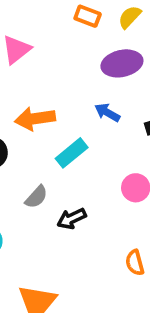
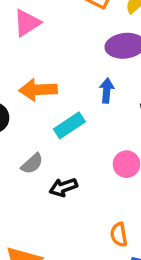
blue arrow: (107, 112) -> (107, 91), turned 60

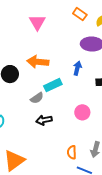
pink triangle: (27, 23) -> (37, 22), turned -36
gray semicircle: (32, 164) -> (37, 98), moved

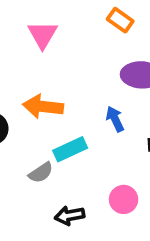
blue arrow: (77, 68) -> (115, 119), turned -40
black arrow: (44, 120) -> (70, 216), moved

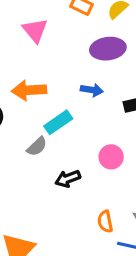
pink triangle: (43, 35) -> (35, 30), moved
blue arrow: (115, 119) -> (92, 90), turned 135

